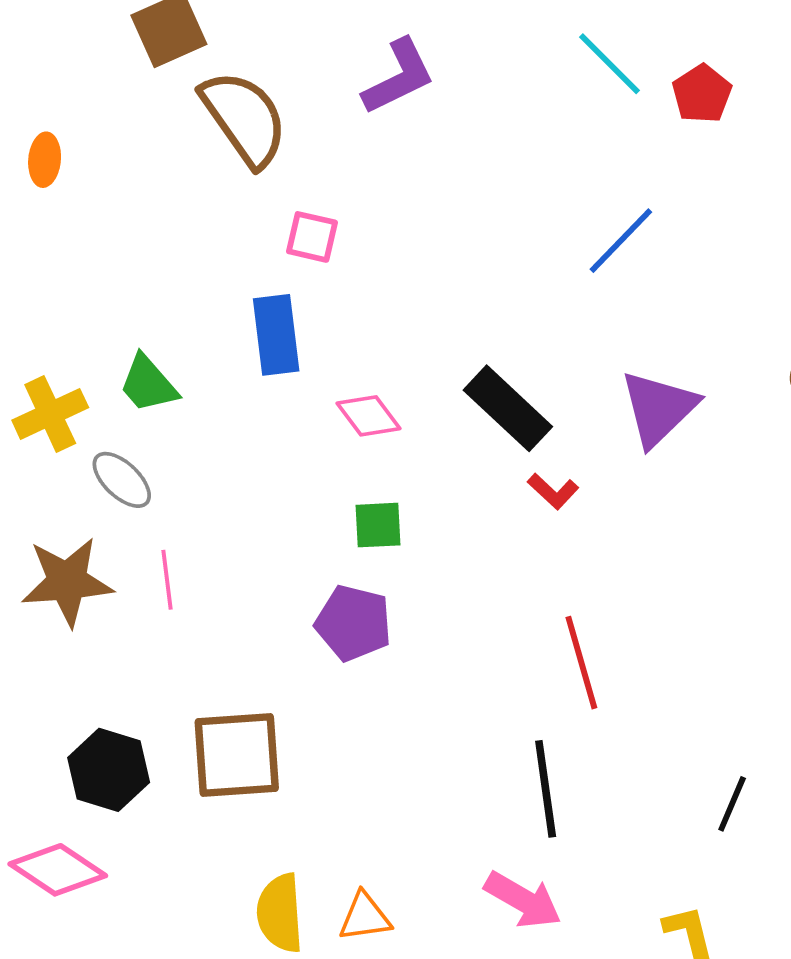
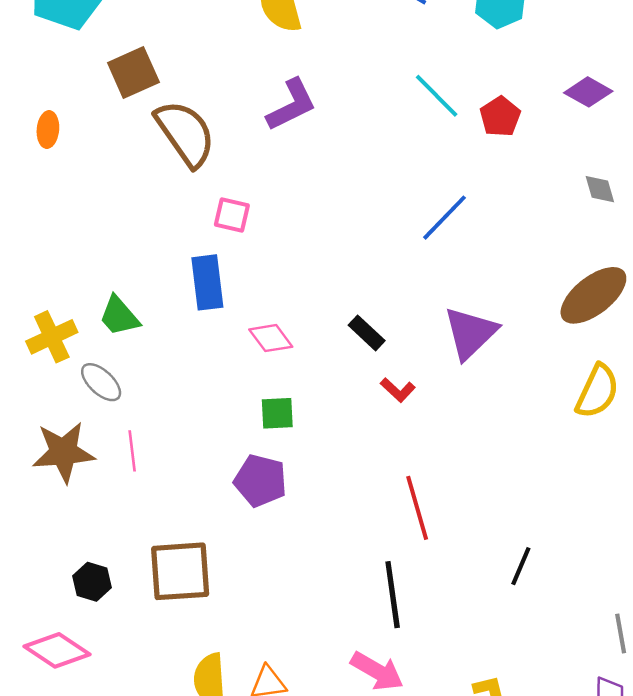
orange ellipse: (45, 160) -> (48, 130), moved
black rectangle: (508, 408) -> (367, 333), size x0.6
black hexagon: (109, 770) -> (92, 582), size x0.7
black line: (732, 804) -> (521, 566), moved

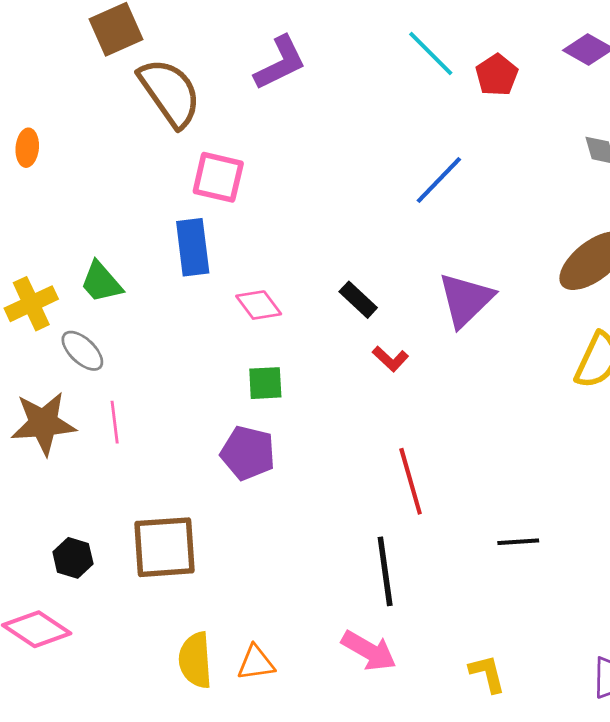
orange ellipse: (48, 130) -> (27, 148), moved
pink square: (232, 215) -> (218, 177), size x1.4
black line: (521, 566) -> (518, 542), turned 63

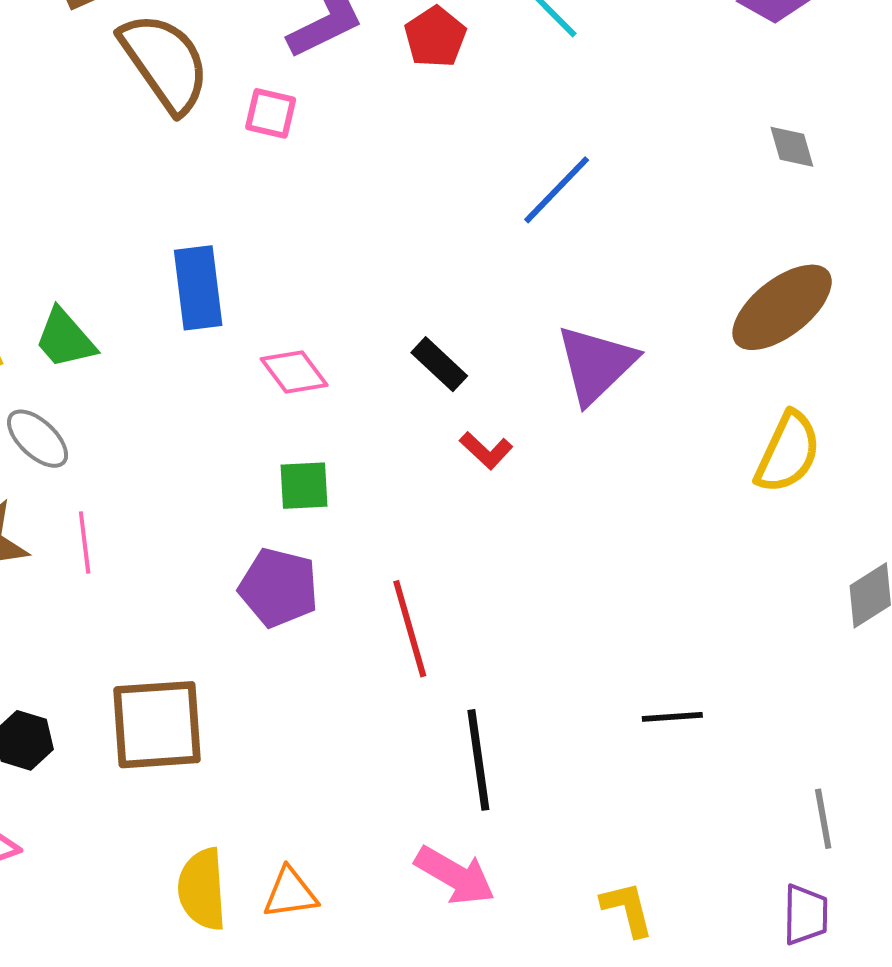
red pentagon: (497, 75) -> (435, 37), moved
pink square: (218, 177) -> (271, 113), moved, size x0.7
red line: (411, 481) -> (410, 629), moved

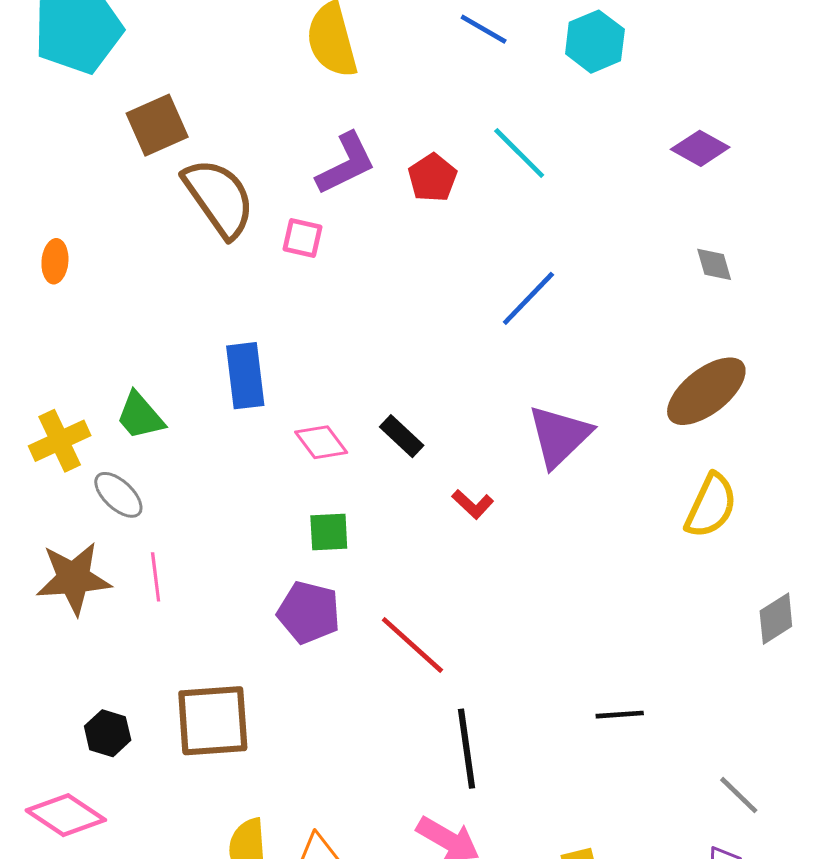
black rectangle: (439, 364) -> (402, 436), moved
red line: (410, 629) -> (412, 645), turned -32
gray line: (823, 819) -> (739, 795), turned -36

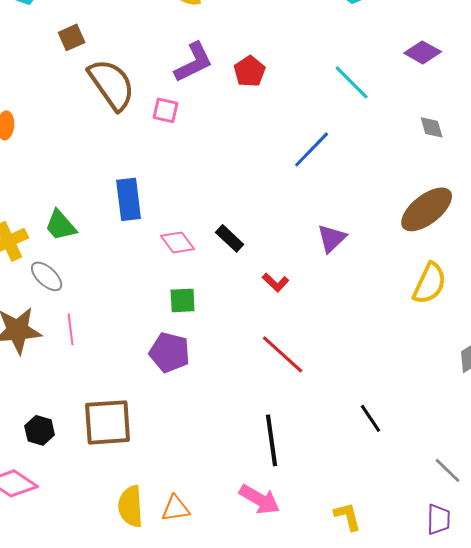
brown square: (157, 125) -> (72, 37), size x0.7
cyan line: (519, 153) -> (352, 82), moved
purple triangle: (559, 436) -> (332, 238), size x0.7
red line: (412, 645) -> (283, 354), moved
black line: (620, 715) -> (371, 418), turned 60

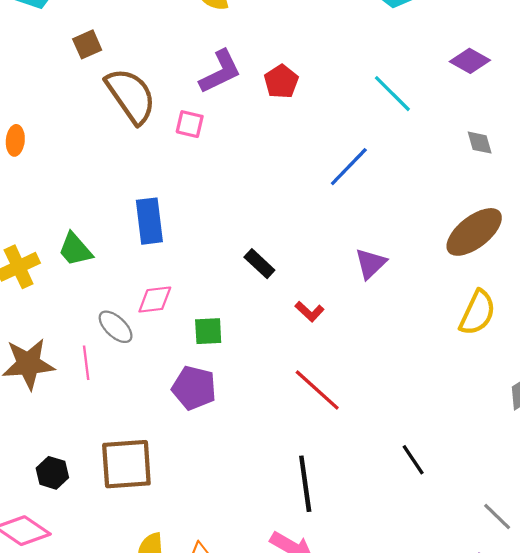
pink diamond: (178, 242) -> (155, 300), moved, turned -60
gray ellipse: (47, 276) -> (116, 327), moved

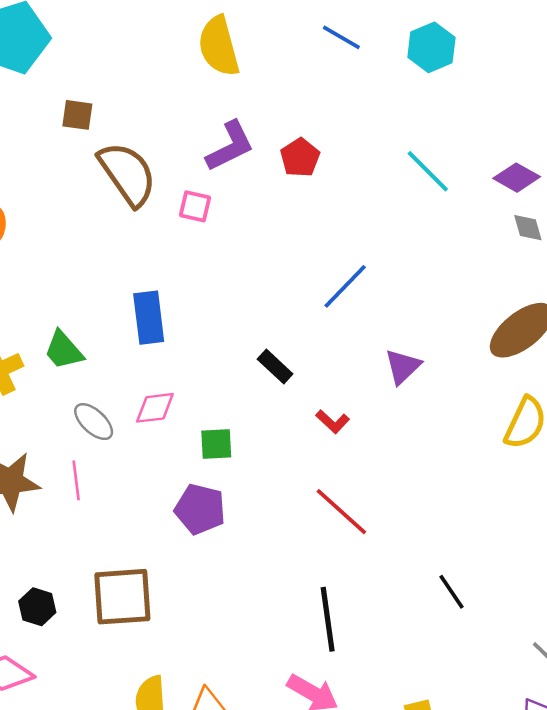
brown square: (87, 44) -> (77, 115), turned 32
purple diamond: (470, 61) -> (517, 178), moved
blue line: (349, 167) -> (345, 286), moved
gray ellipse: (116, 327) -> (94, 422), moved

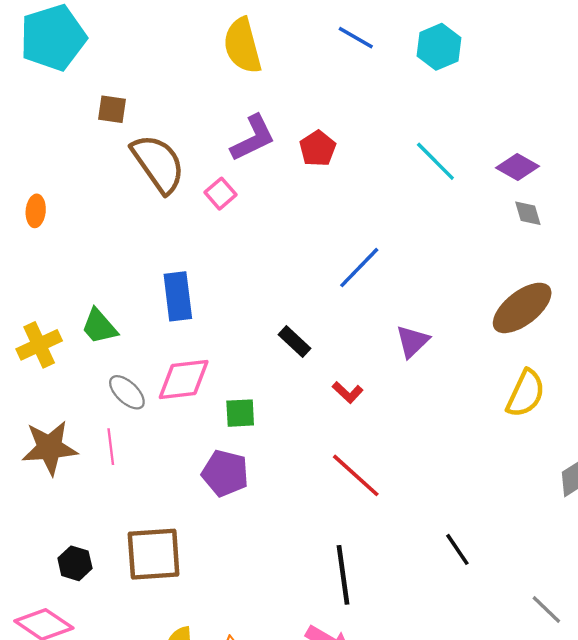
pink square: (195, 206) -> (221, 194), turned 36
pink diamond: (155, 408) -> (184, 380), size x1.4

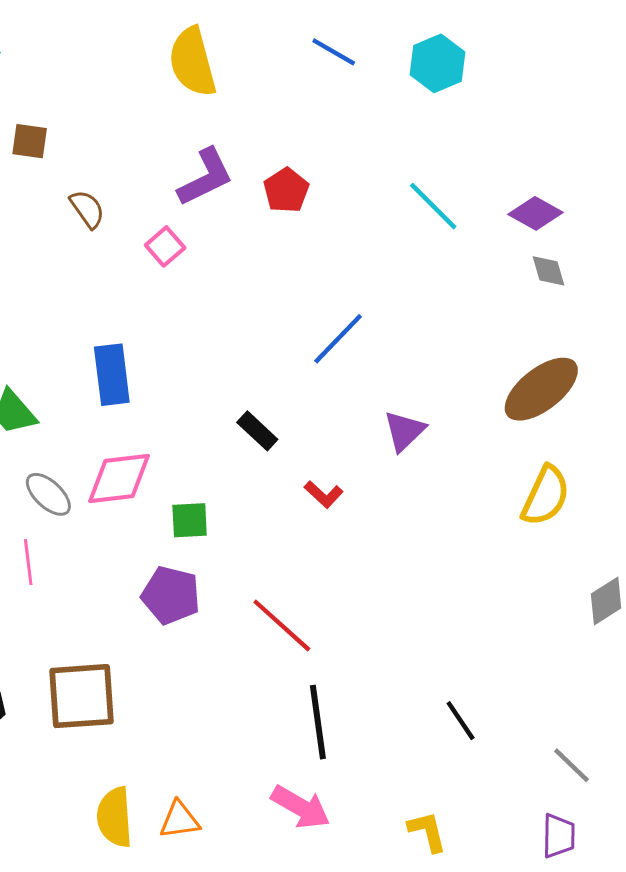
brown semicircle: (158, 164) -> (87, 209), size x0.5
red line: (356, 475) -> (282, 625), moved
black line: (457, 549) -> (461, 721), moved

